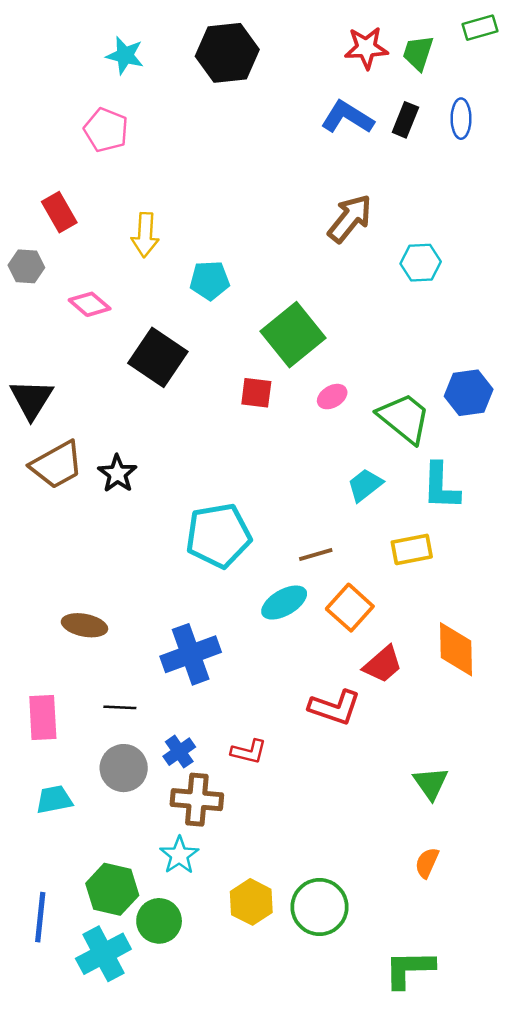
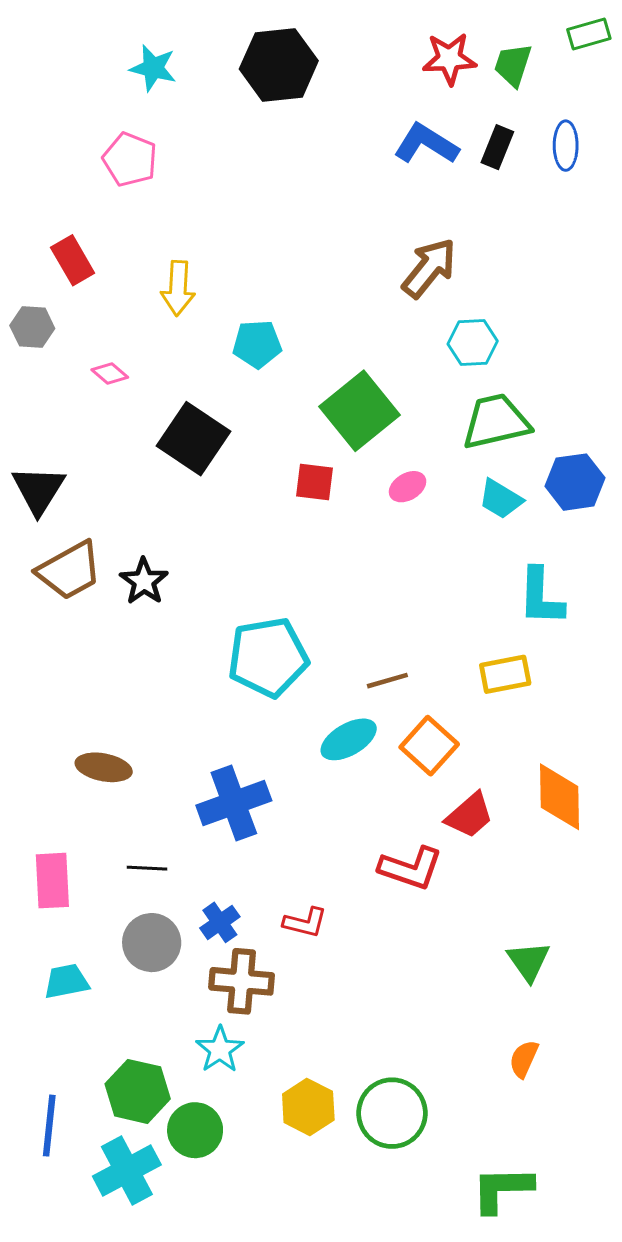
cyan hexagon: (421, 263) -> (473, 342), moved
pink diamond: (90, 304) -> (110, 373), size x0.7
green trapezoid: (404, 418) -> (496, 422), moved, turned -52
cyan trapezoid: (365, 485) -> (501, 499), moved, turned -111

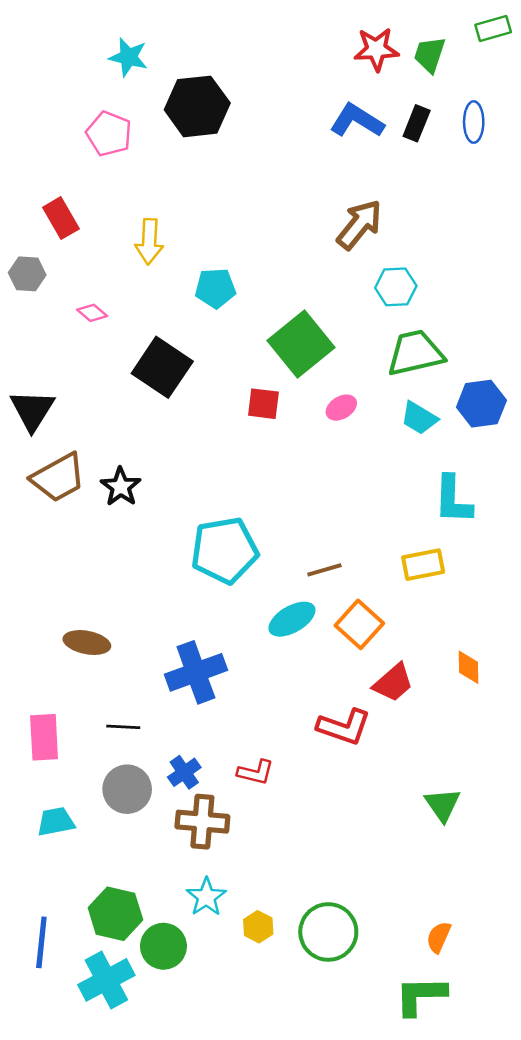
black hexagon: (279, 65) -> (197, 106), moved
orange diamond: (559, 797) -> (468, 667), size x0.6
cyan star: (220, 1050) -> (206, 897), moved
orange semicircle: (524, 1059) -> (439, 937), moved
yellow hexagon: (308, 1107) -> (258, 927), size x0.7

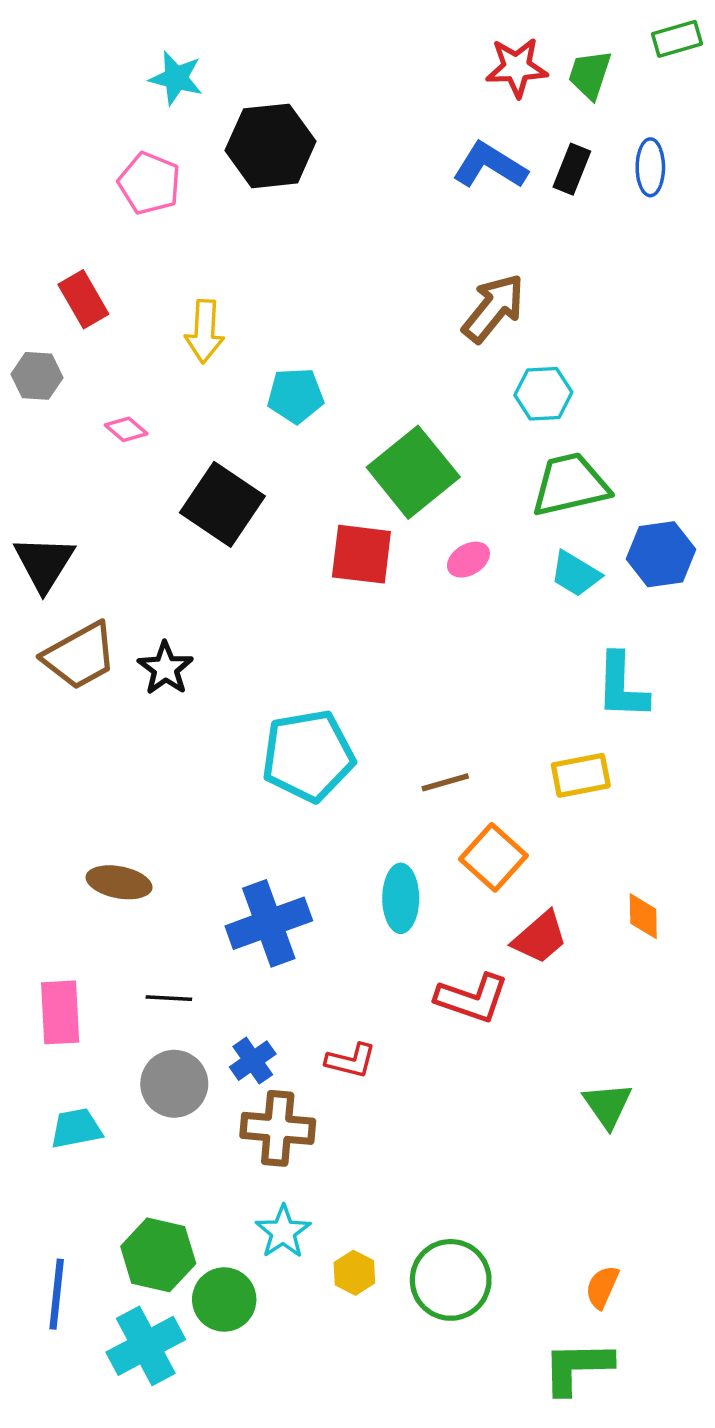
red square: (263, 404) -> (361, 554), size x1.4
cyan ellipse: (292, 619) -> (401, 898), moved, turned -60

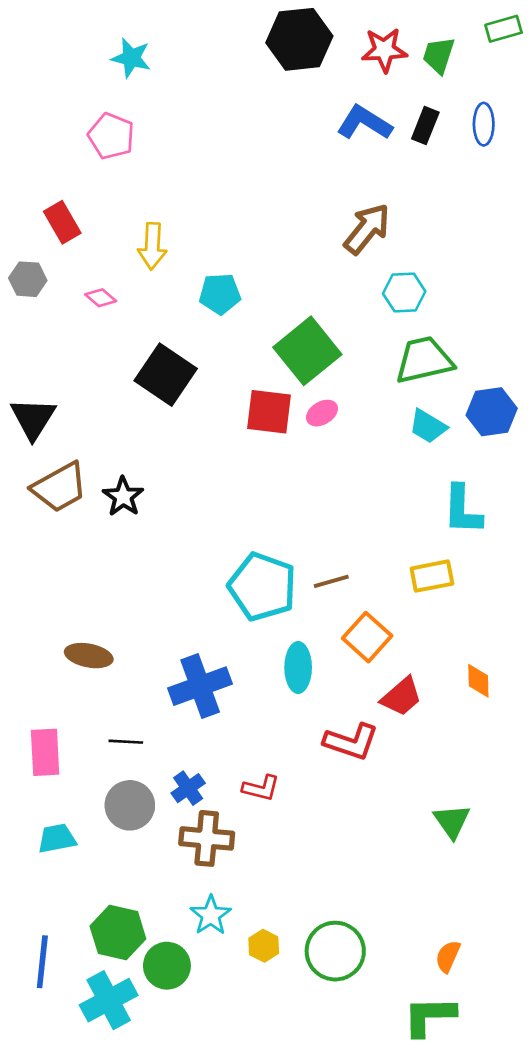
black hexagon: (271, 146) -> (299, 39), moved
pink diamond: (126, 429) -> (101, 298), moved
pink ellipse: (468, 560) -> (322, 413), moved
cyan pentagon: (308, 756) -> (262, 587), moved, turned 30

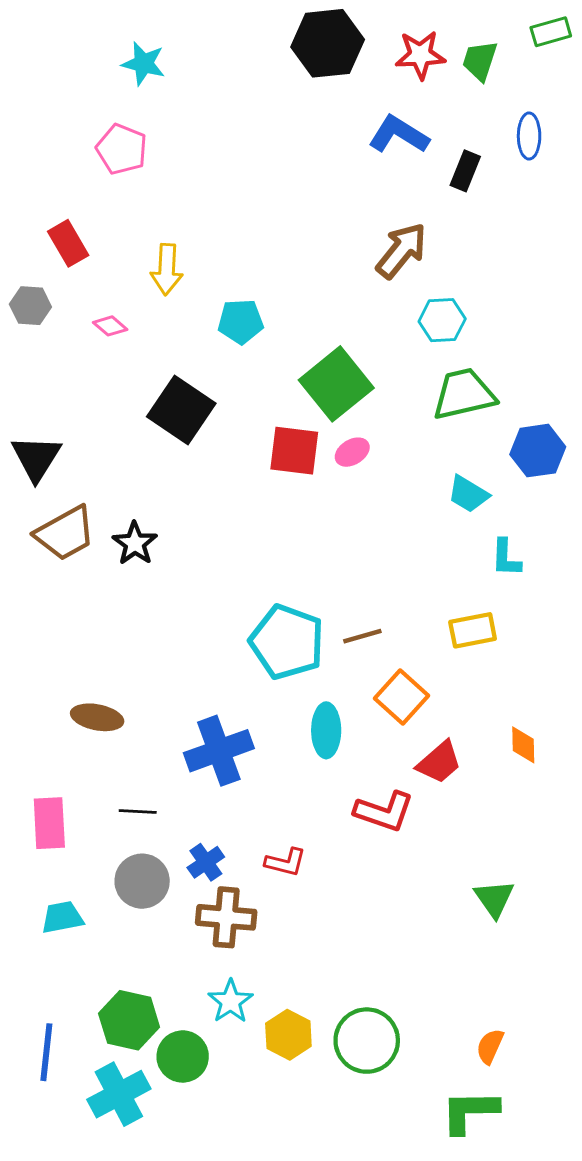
black rectangle: (425, 125) -> (465, 171), moved
cyan trapezoid: (428, 426) -> (468, 494), moved
cyan L-shape: (462, 510) -> (506, 558), size x0.7
yellow hexagon: (264, 946) -> (288, 1035), size x1.4

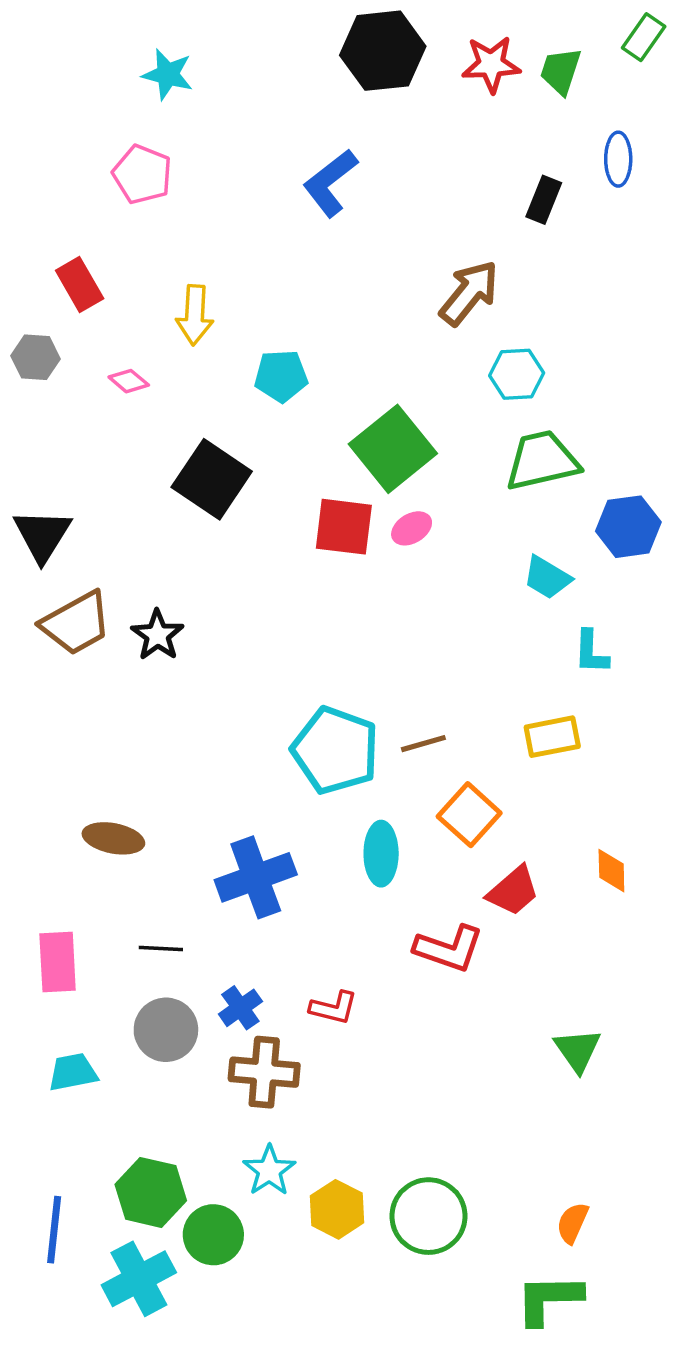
green rectangle: (551, 32) -> (644, 37), turned -39
blue L-shape: (399, 135) -> (330, 183), moved, turned -70

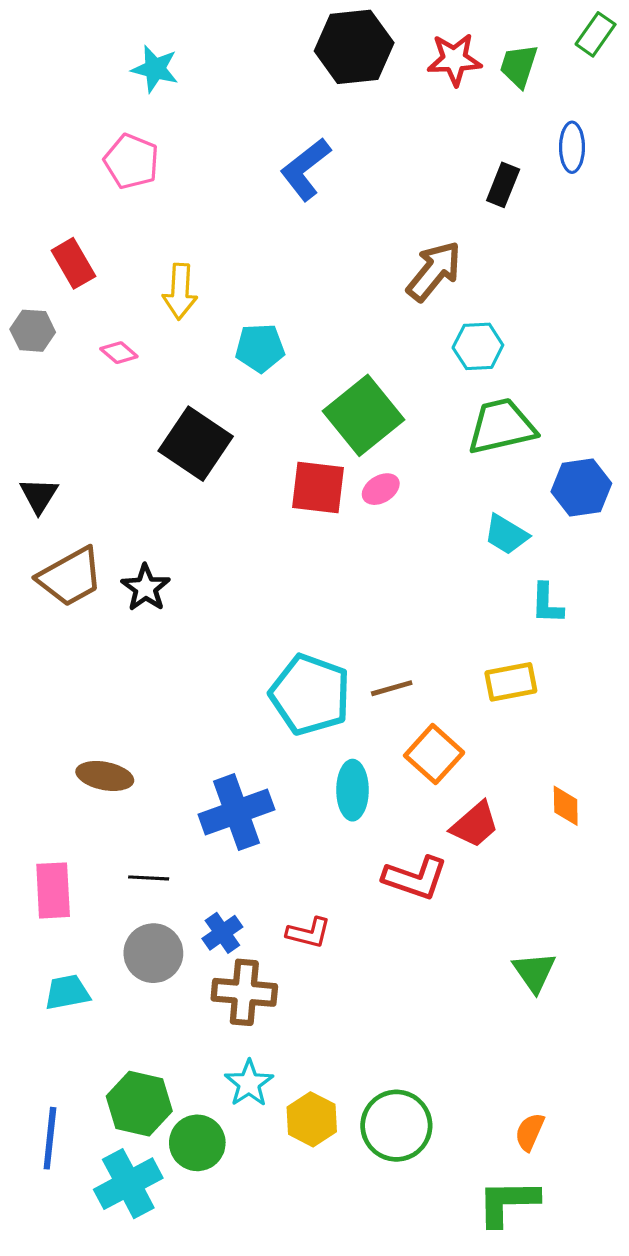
black triangle: (42, 535) -> (39, 495), size x0.7

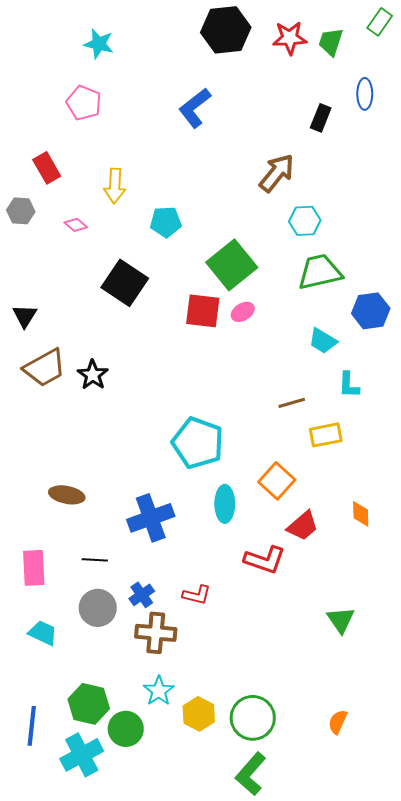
brown line: (392, 688) -> (292, 403), moved
cyan trapezoid: (67, 992) -> (43, 633), turned 36
green L-shape: (508, 1202) -> (251, 774), moved, turned -48

